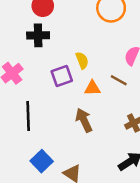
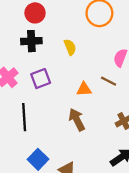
yellow semicircle: (82, 60) -> (70, 47), moved
purple square: (62, 76) -> (41, 79), moved

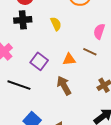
purple square: (41, 79) -> (39, 61), moved, turned -30
black line: (24, 117) -> (19, 85), turned -65

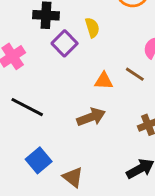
purple square: (39, 61) -> (65, 43), moved
brown arrow: (64, 86) -> (91, 117), turned 90

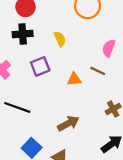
purple square: (65, 43) -> (40, 66), moved, turned 30
brown arrow: (91, 117) -> (68, 123), moved

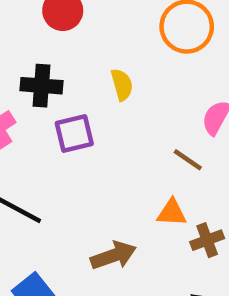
black cross: (23, 34) -> (41, 86), moved
orange triangle: (74, 79) -> (172, 213), moved

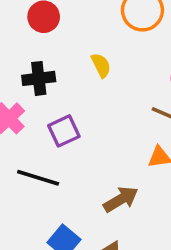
purple square: (74, 133) -> (64, 131), moved

